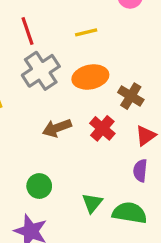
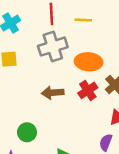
yellow line: (86, 32) -> (83, 20), moved
red cross: (102, 128) -> (88, 90), moved

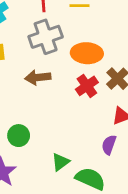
brown arrow: (53, 93) -> (38, 77), moved

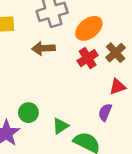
orange ellipse: (87, 53) -> (89, 28), turned -44
green circle: (19, 136) -> (28, 113), moved

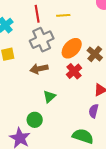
brown cross: (116, 53) -> (95, 54), moved
green triangle: (60, 126) -> (49, 97), moved

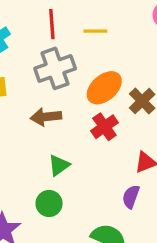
green circle: (35, 120) -> (49, 203), moved

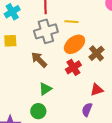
yellow line: (95, 31) -> (71, 22), moved
brown arrow: (46, 117) -> (39, 60), turned 48

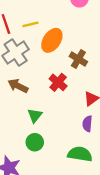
yellow line: (71, 22) -> (30, 24), moved
orange ellipse: (74, 44) -> (52, 40), moved

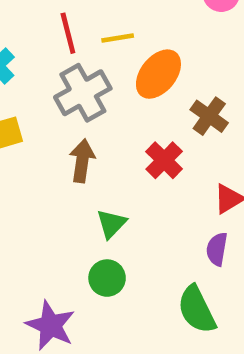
brown arrow: (18, 86) -> (82, 161), turned 66
green semicircle: (80, 154) -> (197, 310), turned -130

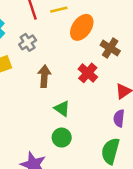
gray cross: (83, 93) -> (28, 42), moved, size x0.6
green triangle: (111, 224) -> (62, 109), turned -35
green semicircle: (197, 310) -> (110, 151), turned 45

